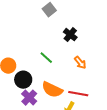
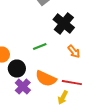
black cross: (70, 35) -> (64, 24), size x1.5
green line: (46, 58) -> (40, 47), turned -64

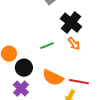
orange arrow: (74, 52) -> (74, 44), moved
purple cross: (23, 87) -> (21, 89), moved

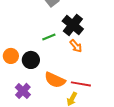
green line: (47, 46) -> (49, 37), moved
black circle: (24, 68) -> (31, 60), moved

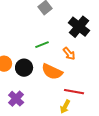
black cross: (73, 25) -> (79, 27), moved
orange semicircle: (55, 80) -> (52, 72), moved

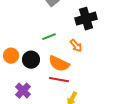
black cross: (79, 27) -> (86, 19), turned 35
red line: (74, 92) -> (59, 80), moved

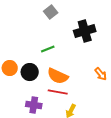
orange arrow: (76, 46) -> (101, 74), moved
purple cross: (23, 91) -> (34, 105), moved, turned -35

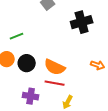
green line: (48, 49) -> (17, 36), moved
orange arrow: (101, 74) -> (98, 65), turned -32

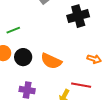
red line: (55, 83) -> (81, 85), moved

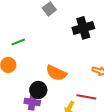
black circle: (23, 57) -> (38, 90), moved

